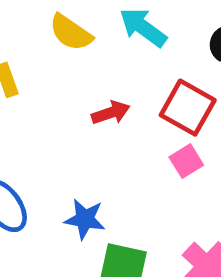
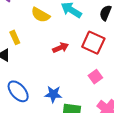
pink square: (186, 161) -> (95, 77), moved

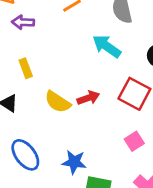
yellow semicircle: (40, 15) -> (58, 102), moved
yellow rectangle: (15, 37) -> (26, 68), moved

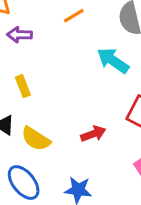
red arrow: (88, 98) -> (93, 134), moved
yellow semicircle: (58, 102) -> (36, 139), moved

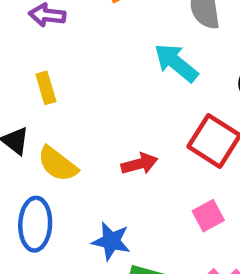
blue ellipse: (24, 183) -> (35, 224), turned 36

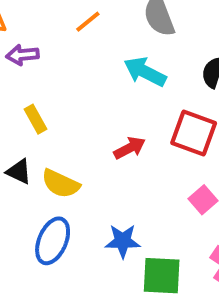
red arrow: (139, 164) -> (130, 148), moved
blue ellipse: (35, 224) -> (53, 241), turned 33

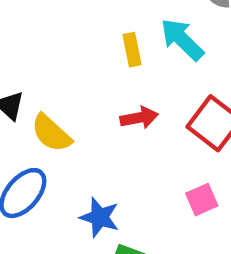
yellow rectangle: (35, 119) -> (132, 50), moved

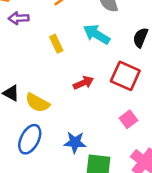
yellow rectangle: (132, 50) -> (56, 44), moved

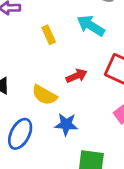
yellow semicircle: (37, 103) -> (44, 95), moved
blue star: (75, 142) -> (66, 124), moved

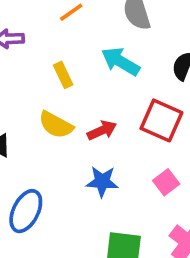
yellow semicircle: (44, 95) -> (56, 125), moved
blue star: (66, 124) -> (102, 182), moved

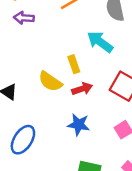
yellow rectangle: (63, 75) -> (74, 64), moved

